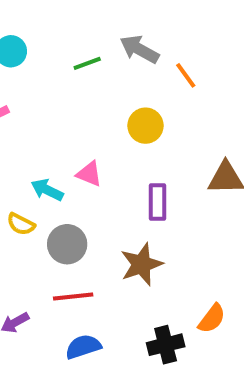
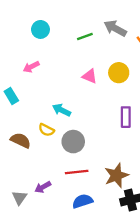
pink triangle: (89, 174) -> (90, 76), moved
brown star: (141, 264) -> (116, 175), moved

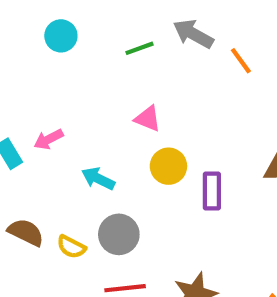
pink arrow: (31, 67) -> (49, 139), moved
yellow circle: (119, 73) -> (168, 166), moved
yellow semicircle: (46, 130) -> (71, 247), moved

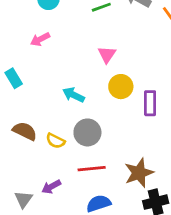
pink triangle: (148, 119) -> (107, 55), turned 42
pink arrow: (49, 139) -> (40, 39), moved

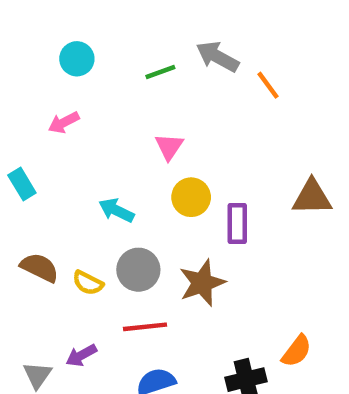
brown star: (139, 173) -> (202, 283), moved

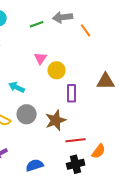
gray arrow: (217, 57) -> (63, 17), turned -36
yellow circle: (191, 197) -> (57, 70), moved
red line: (145, 327) -> (76, 140), moved

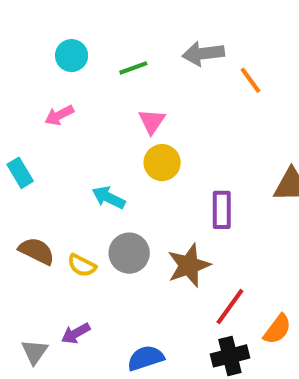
green line: (37, 24) -> (133, 68), moved
pink triangle: (41, 58) -> (152, 121), moved
yellow circle: (57, 70) -> (162, 163), moved
red line: (76, 140) -> (230, 307), turned -48

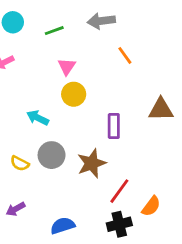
orange line: (251, 80) -> (125, 55), moved

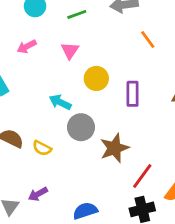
pink triangle: (67, 67) -> (70, 51), moved
purple rectangle: (114, 126) -> (133, 94), moved
gray circle: (52, 155) -> (81, 127), moved

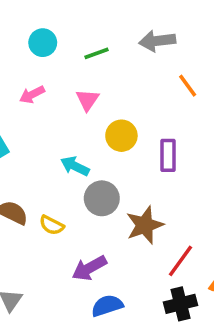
purple arrow: (38, 194) -> (89, 268), moved, size x1.4

